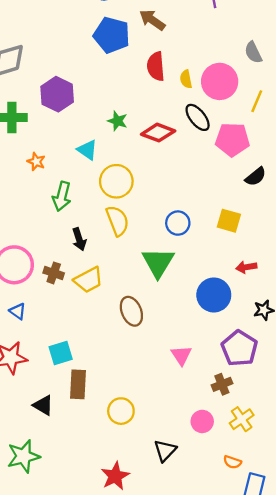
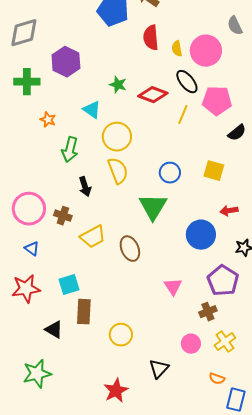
yellow line: (257, 101) -> (183, 115), moved
yellow trapezoid: (88, 280) -> (93, 237), moved

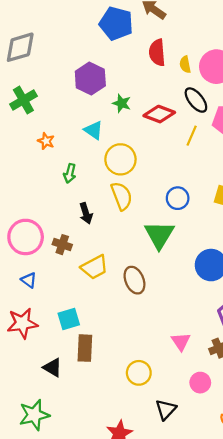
purple hexagon: (66, 62) -> (90, 78), moved
green cross: (27, 82) -> (23, 100), turned -30
green arrow: (70, 150) -> (70, 173), size x0.7
pink triangle: (173, 287) -> (181, 342), moved
yellow circle: (121, 335) -> (139, 373), moved

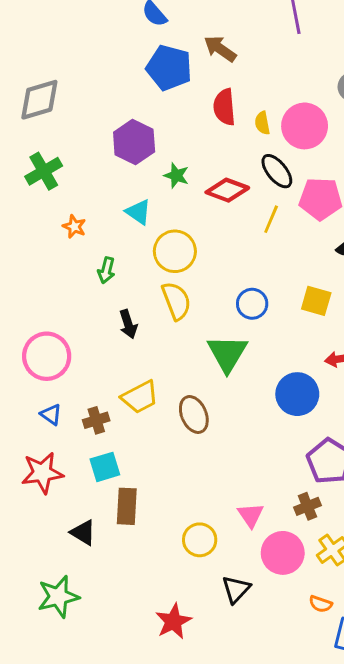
brown cross: (62, 245) -> (96, 420), moved, turned -36
pink triangle: (181, 342) -> (251, 515), moved
pink circle: (200, 383) -> (283, 553), size x1.5

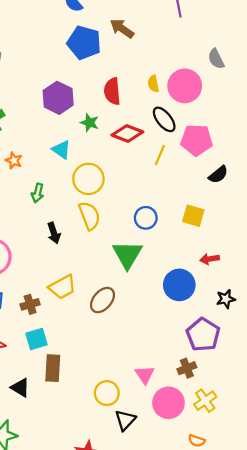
red semicircle: (224, 107) -> (112, 91), moved
brown ellipse: (194, 414) -> (102, 300), turned 64
black triangle: (236, 589) -> (125, 420), moved

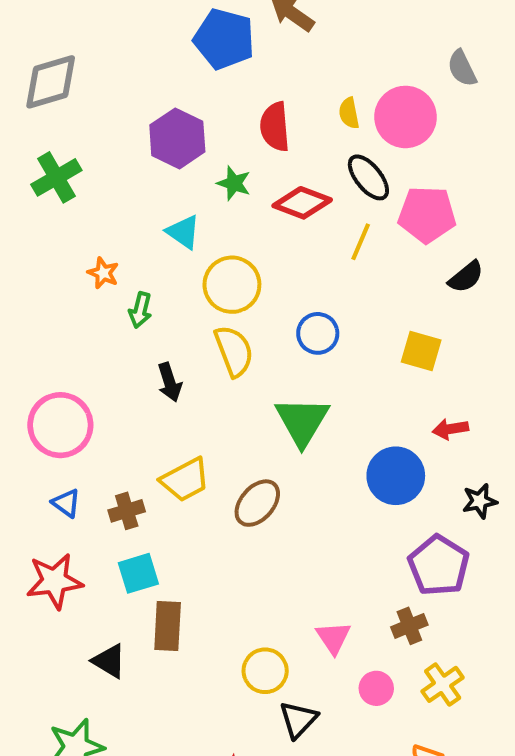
orange star: (14, 161) -> (103, 273), moved
blue circle: (146, 218) -> (318, 333), moved
pink circle: (168, 403) -> (376, 688), size x0.6

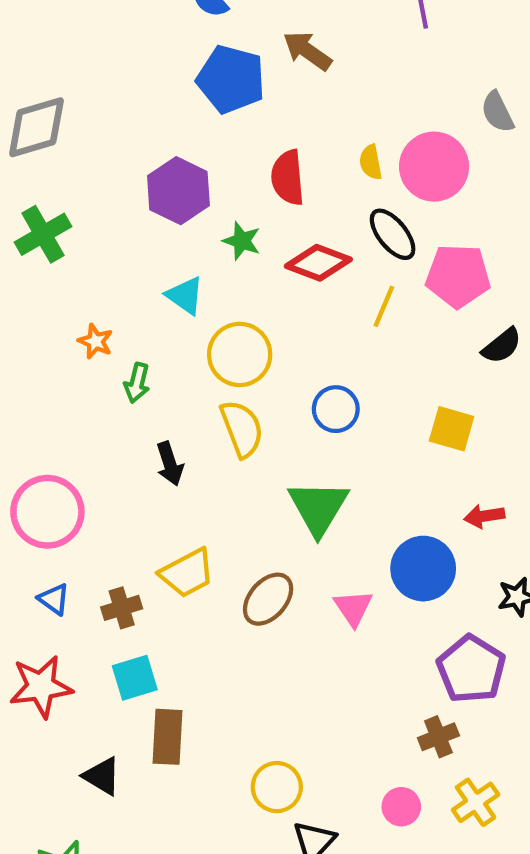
pink triangle: (333, 638) -> (353, 608), moved

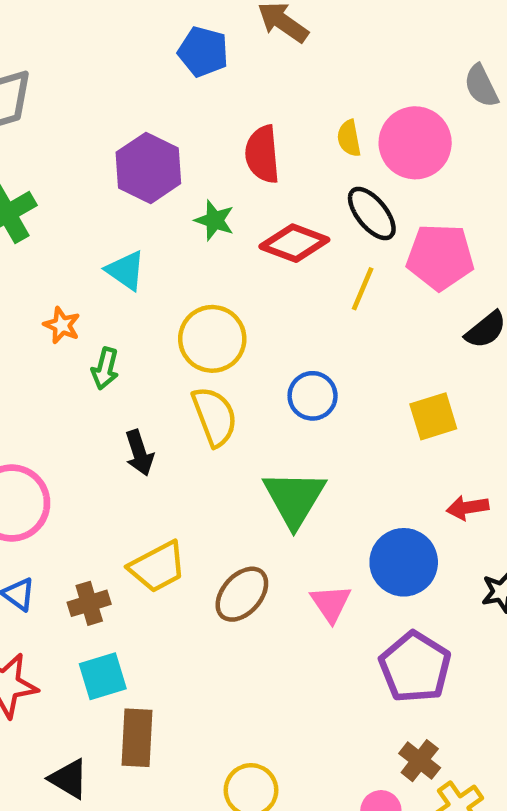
blue pentagon: (231, 79) -> (203, 52), size x0.7
cyan triangle: (185, 295) -> (126, 270), moved
yellow square: (452, 429) -> (433, 416), turned -33
purple pentagon: (471, 669) -> (415, 667), moved
brown cross: (438, 737) -> (420, 761), moved, turned -30

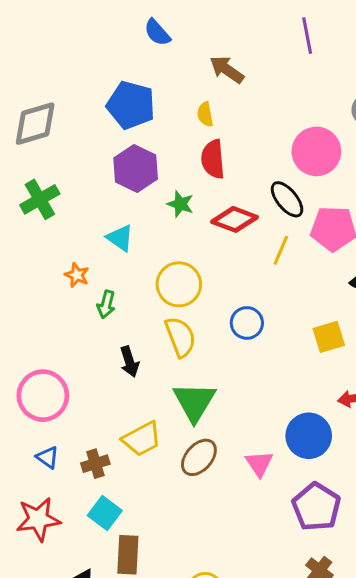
blue pentagon: (203, 52) -> (131, 105), moved, size x1.4
yellow semicircle: (349, 138) -> (205, 114), moved
green triangle: (294, 498) -> (194, 402), moved
cyan square: (103, 676) -> (105, 513), turned -36

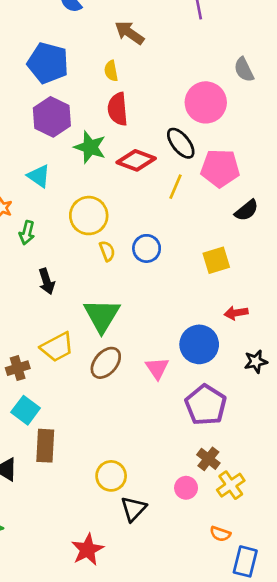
green star: (180, 204) -> (90, 147), size x1.4
yellow semicircle: (180, 337) -> (107, 251), moved, size x0.6

